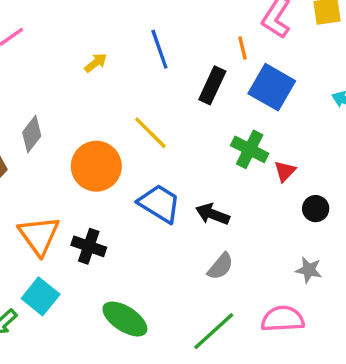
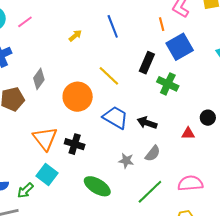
black rectangle: (212, 85) -> (147, 63), moved
blue square: (272, 87) -> (180, 47), turned 32
red triangle: (285, 171) -> (188, 133), moved, turned 48
gray star: (309, 270) -> (126, 161), moved

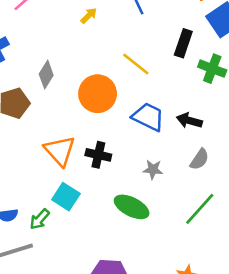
gray star: (126, 161) -> (153, 170), moved

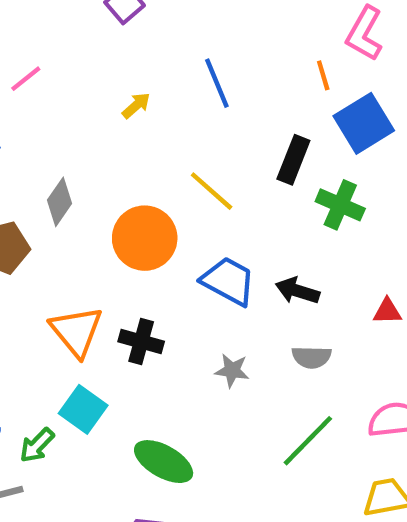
gray semicircle: (200, 159) -> (312, 357), turned 55
green ellipse: (132, 207) -> (164, 462), moved

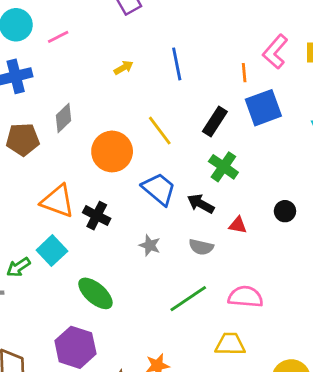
green cross: (340, 205) -> (223, 167), moved
red triangle: (387, 311) -> (238, 225), moved
orange triangle: (76, 331) -> (58, 201), turned -42

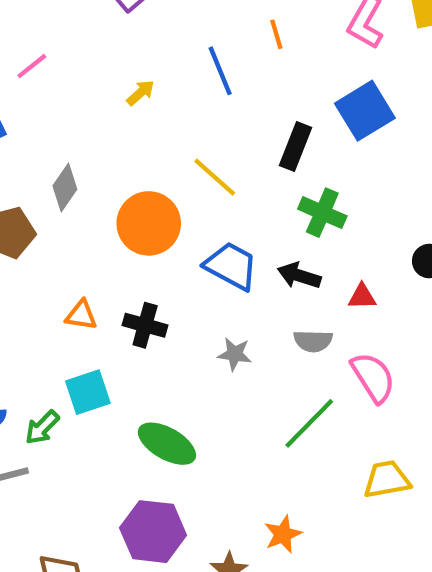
orange line: (244, 73) -> (276, 34), moved
orange triangle: (58, 201) -> (81, 315), size x0.6
cyan square: (52, 251) -> (88, 392), turned 36
pink semicircle: (245, 297) -> (373, 377), moved, turned 64

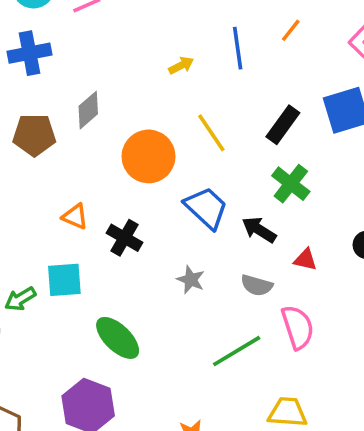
orange line: (276, 34) -> (291, 30), turned 40
yellow arrow: (141, 93) -> (181, 65), moved

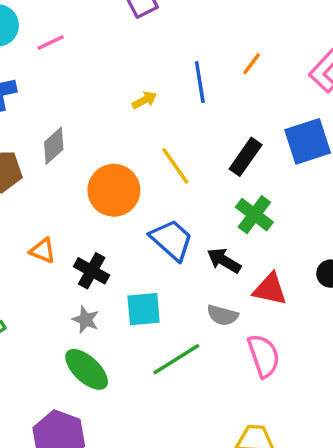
red triangle: (305, 260) -> (270, 289), size x1.5
cyan square: (64, 280) -> (144, 309), moved
gray star: (191, 280) -> (86, 320), moved
green line: (237, 351) -> (176, 359), moved

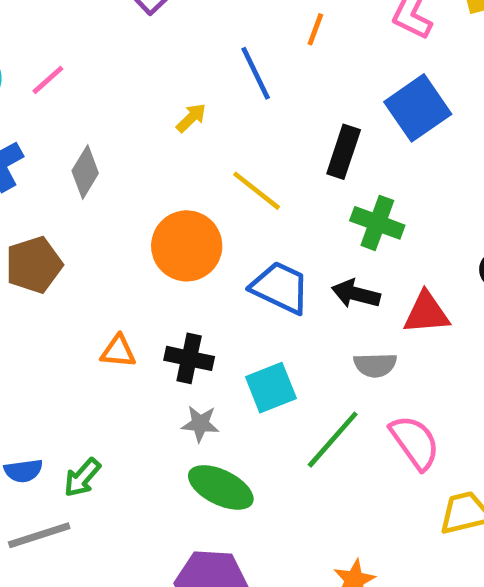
gray diamond: (54, 146) -> (85, 172), moved
pink semicircle: (264, 356) -> (415, 442), moved

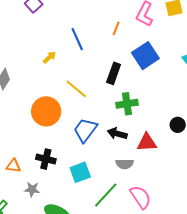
orange line: (315, 29) -> (116, 28), moved
green cross: (377, 223) -> (127, 104), turned -30
blue trapezoid: (280, 288) -> (85, 130), turned -80
orange triangle: (118, 351) -> (13, 166), moved
gray star: (200, 424) -> (32, 189), moved

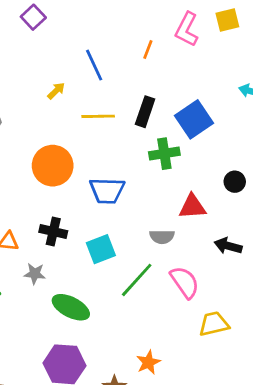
blue square: (145, 56) -> (194, 119), moved
yellow line: (76, 89) -> (98, 116), moved, turned -40
blue trapezoid: (85, 130) -> (107, 191), turned -124
black arrow: (117, 134) -> (228, 246), moved

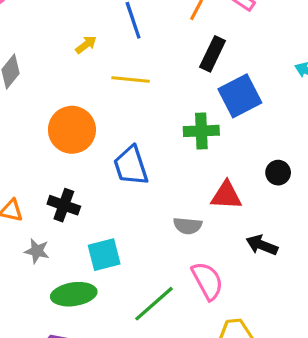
black rectangle: (145, 112) -> (213, 54), moved
blue trapezoid: (107, 191) -> (131, 166), turned 63
cyan square: (101, 249) -> (104, 255), moved
green line: (137, 280) -> (154, 304), moved
green ellipse: (71, 307) -> (74, 294), turned -42

